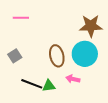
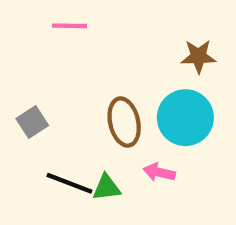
pink line: (21, 18) -> (69, 26), moved
brown star: (91, 26) -> (198, 56), size x0.7

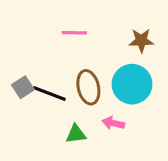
pink line: (69, 26) -> (74, 33), moved
black line: (69, 183) -> (49, 94), moved

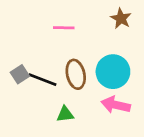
brown star: (141, 41) -> (121, 18), moved, turned 30
pink arrow: (113, 123) -> (116, 105), moved, size x1.5

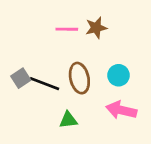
brown star: (121, 18) -> (96, 28), moved, turned 30
cyan circle: (113, 72) -> (119, 75), size x0.6

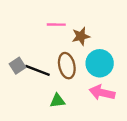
brown star: (96, 28) -> (81, 36), moved
cyan circle: (119, 75) -> (100, 63), size x1.5

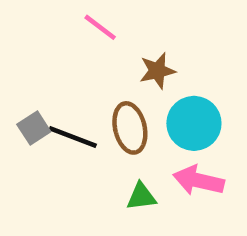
pink line: (56, 25) -> (100, 27), moved, turned 36
green triangle: (57, 101) -> (141, 197), moved

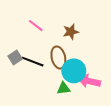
pink line: (100, 27) -> (36, 26), moved
cyan circle: (194, 123) -> (74, 71), moved

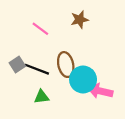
brown star: (71, 32) -> (80, 20), moved
green triangle: (64, 88) -> (42, 97), moved

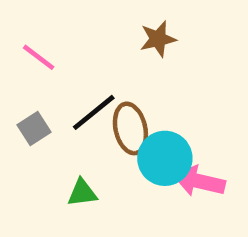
pink line: (40, 29) -> (39, 57), moved
black line: (37, 69) -> (94, 112), moved, turned -60

